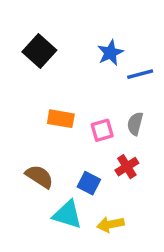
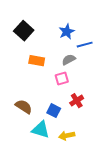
orange rectangle: (61, 119) -> (37, 61), moved
gray semicircle: (135, 124) -> (69, 60), moved, turned 48

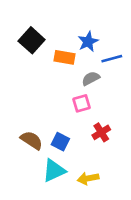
orange rectangle: (37, 61) -> (64, 57), moved
blue square: (54, 111) -> (60, 142), moved
cyan triangle: (41, 130) -> (54, 170), turned -42

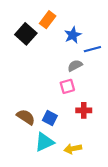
orange rectangle: (64, 57) -> (48, 20), moved, turned -63
red cross: (101, 132) -> (84, 110), turned 32

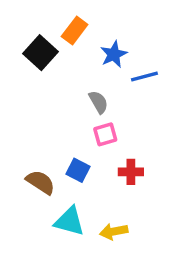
gray semicircle: (75, 66) -> (98, 102), moved, turned 88
blue square: (50, 118) -> (78, 170), moved
cyan triangle: (44, 142) -> (69, 221), turned 40

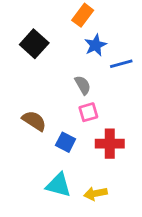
orange rectangle: (75, 30) -> (83, 15), moved
red cross: (131, 172) -> (110, 144), size x1.4
brown semicircle: (40, 182) -> (34, 121), moved

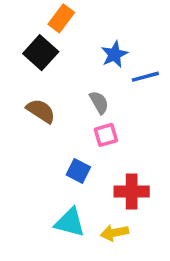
orange rectangle: (83, 15) -> (61, 18), moved
brown semicircle: (34, 121) -> (41, 111), moved
red cross: (110, 144) -> (132, 192), moved

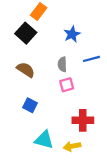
blue line: (145, 77) -> (91, 59), moved
gray semicircle: (99, 102) -> (62, 64), turned -152
blue square: (78, 171) -> (30, 105), moved

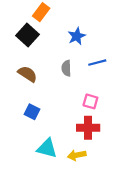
pink square: (67, 85) -> (90, 101), moved, turned 32

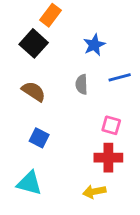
cyan triangle: (47, 148) -> (29, 183), moved

